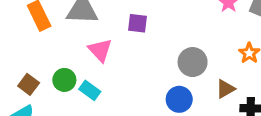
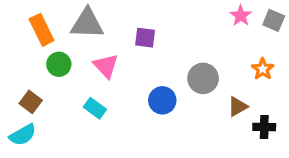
green circle: (64, 80) -> (59, 64), moved
blue circle: (179, 99) -> (162, 100), moved

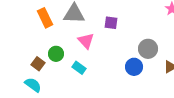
green circle: (59, 64) -> (56, 54), moved
blue circle: (162, 100) -> (134, 67), moved
cyan semicircle: (23, 135) -> (33, 85), turned -114

